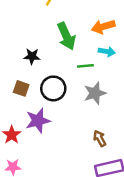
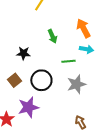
orange arrow: (103, 27) -> (83, 28), turned 78
green arrow: (66, 36) -> (52, 36), size x0.6
brown square: (21, 88) -> (14, 80), turned 32

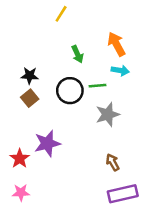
black star: (23, 53) -> (30, 75), moved
brown square: (14, 80) -> (30, 98), moved
black circle: (41, 80) -> (70, 91), moved

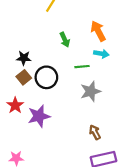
black circle: (70, 91) -> (46, 77), moved
red star: (20, 159) -> (15, 105), moved

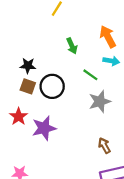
green line: (82, 67) -> (90, 75), turned 40
brown square: (24, 77) -> (28, 86), turned -32

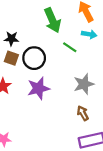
green arrow: (72, 46) -> (52, 20), size x1.6
gray star: (100, 101) -> (84, 84), moved
purple star: (44, 128) -> (38, 88), moved

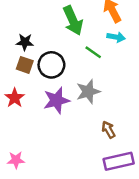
gray star: (84, 84) -> (88, 92), moved

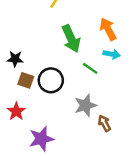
black star: (25, 42) -> (15, 59), moved
purple star: (56, 100) -> (41, 139), moved
brown arrow: (108, 130) -> (104, 123), moved

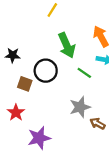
black star: (15, 59) -> (13, 55), moved
black circle: (51, 80) -> (46, 71), moved
brown arrow: (104, 123) -> (98, 124), turned -32

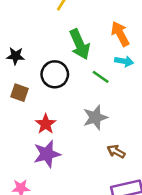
brown square: (25, 84) -> (19, 93), moved
red star: (16, 113) -> (46, 124), moved
brown arrow: (98, 124) -> (116, 151), moved

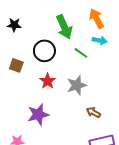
black star: (16, 56) -> (14, 25), moved
red star: (46, 124) -> (48, 81), moved

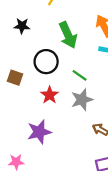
black star: (14, 25) -> (22, 26), moved
green line: (81, 53) -> (80, 75), moved

